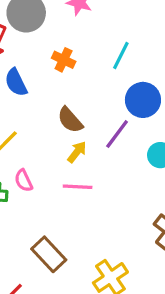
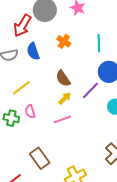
cyan line: (121, 55) -> (99, 43), turned -36
pink line: (78, 187) -> (62, 119), turned -30

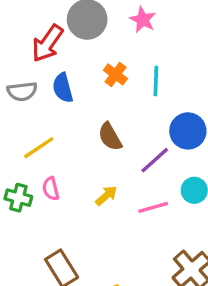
cyan line: (99, 43) -> (156, 81), moved
yellow arrow: (65, 98) -> (106, 196), moved
pink line: (62, 119) -> (153, 207), moved

